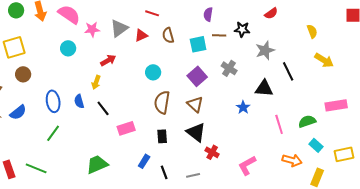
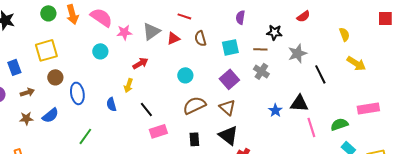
brown line: (219, 35) -> (260, 49), moved
black triangle: (264, 88) -> (299, 103), moved
blue ellipse: (53, 101) -> (77, 93), moved
brown semicircle: (162, 102) -> (194, 105), turned 55
black line: (103, 108) -> (146, 109), moved

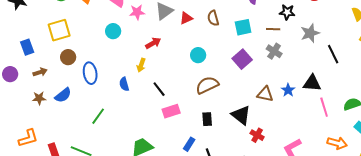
brown triangle: (227, 107) -> (265, 94), moved, turned -30

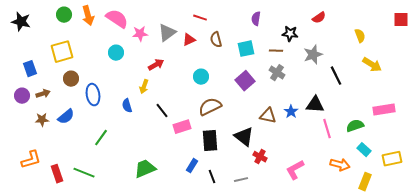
purple circle: (10, 74) -> (22, 96), moved
pink rectangle: (171, 111) -> (182, 127), moved
black rectangle: (207, 119) -> (210, 141), size x1.5

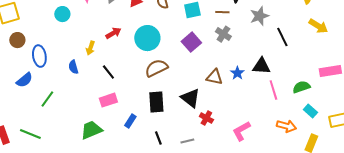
red arrow: (156, 65) -> (113, 33), moved
cyan circle: (201, 77) -> (147, 38), size x1.6
blue semicircle: (66, 117) -> (24, 80), moved
pink rectangle: (182, 127) -> (108, 100), moved
blue rectangle: (192, 166) -> (130, 121), moved

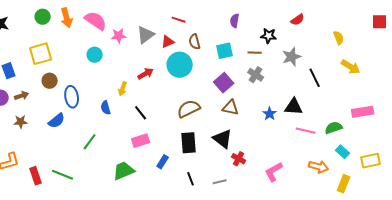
cyan circle: (147, 38) -> (180, 65), moved
brown triangle: (214, 77) -> (231, 108), moved
pink line: (273, 90) -> (306, 131), turned -60
green line: (47, 99) -> (90, 142), moved

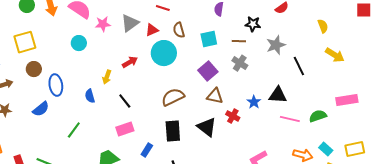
cyan rectangle: (343, 152) -> (326, 149), moved
red cross: (239, 159) -> (233, 116), moved

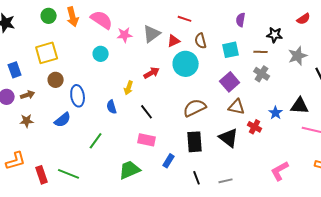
pink rectangle: (125, 129) -> (147, 140), turned 30

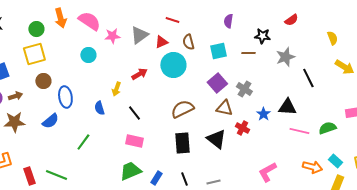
green circle: (49, 16) -> (36, 29), moved
gray cross: (262, 74) -> (244, 89), moved
brown star: (27, 121) -> (14, 122), size x1.5
blue rectangle: (169, 161) -> (156, 178), moved
green trapezoid: (130, 170) -> (130, 171), moved

